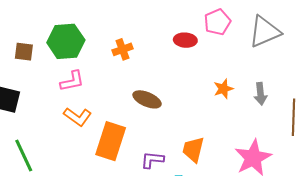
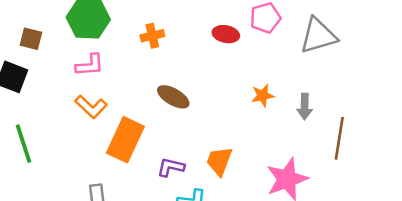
brown square: (24, 52) -> (31, 39), moved

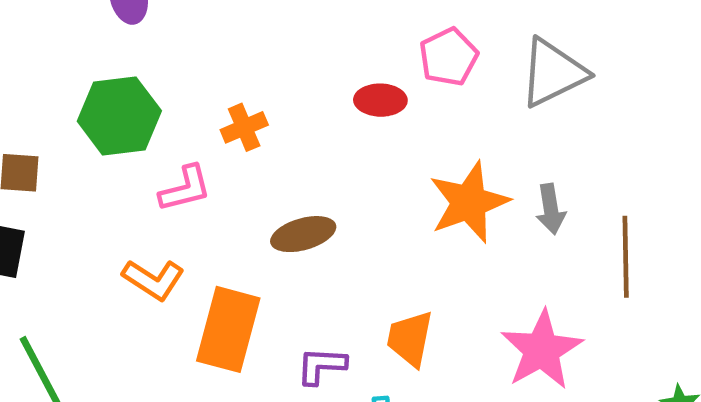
pink L-shape: (90, 65) -> (185, 189), moved
orange star: (263, 95) -> (469, 202), size x1.8
brown ellipse: (173, 97) -> (303, 234), turned -36

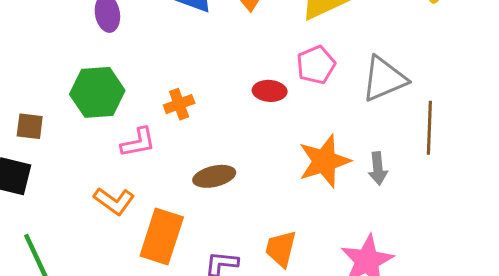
brown line: (626, 257) -> (429, 128), moved

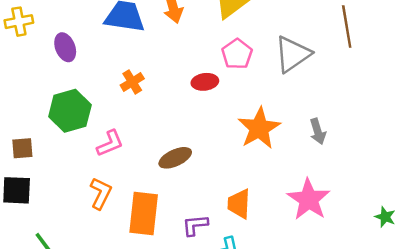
orange cross: (179, 104) -> (132, 82), moved
brown line: (429, 128) -> (347, 27), moved
gray arrow: (378, 168) -> (318, 131), moved
orange L-shape: (114, 201) -> (101, 193), turned -88

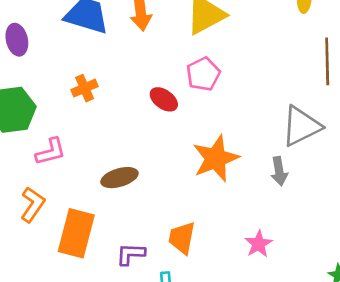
gray triangle: (293, 54) -> (301, 126), moved
red ellipse: (205, 82) -> (164, 99), turned 35
pink star: (309, 199) -> (259, 244), size x0.6

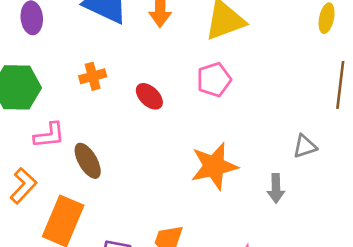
red ellipse: (164, 99) -> (149, 96), moved
gray triangle: (301, 126) -> (305, 146), size x0.6
brown ellipse: (119, 178) -> (88, 161), moved, turned 68

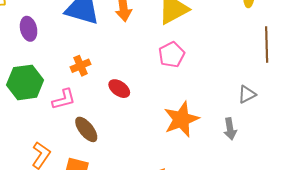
red ellipse: (149, 96) -> (119, 89), moved
pink L-shape: (49, 135) -> (64, 99), moved

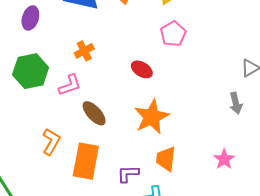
purple ellipse: (29, 29) -> (30, 18), turned 35
red ellipse: (119, 89) -> (142, 69), moved
orange star: (181, 119) -> (152, 117), moved

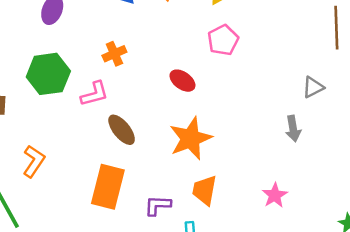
orange L-shape: (51, 142) -> (34, 161), moved

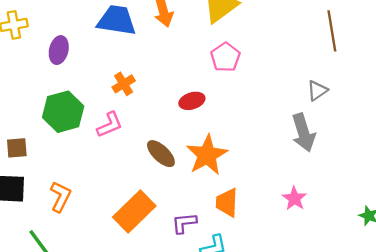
red ellipse: (182, 81) -> (192, 101), turned -45
gray arrow: (293, 129) -> (303, 133), size x1.5
brown ellipse: (122, 130) -> (161, 154), moved
orange rectangle: (108, 187) -> (134, 212), turned 39

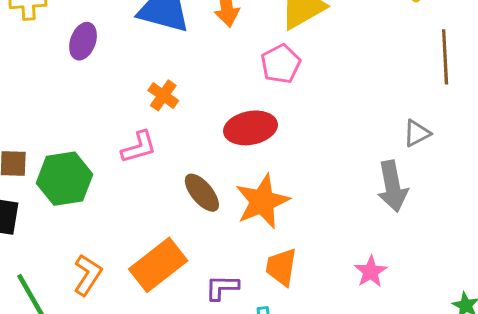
pink pentagon: (225, 57) -> (281, 64), moved
orange cross: (124, 84) -> (163, 95), turned -30
red ellipse: (192, 101) -> (251, 128), size x1.5
green hexagon: (63, 112) -> (64, 179), moved
orange L-shape: (60, 197) -> (88, 275), moved

